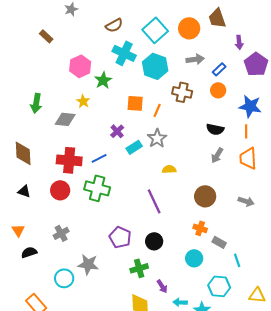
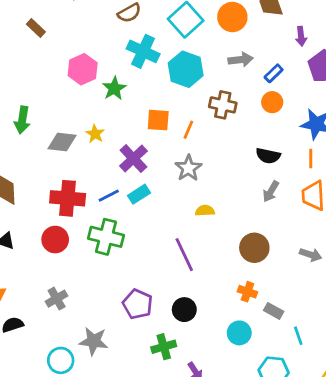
yellow star: (83, 101) -> (95, 134), moved
purple cross: (117, 131) -> (133, 158), size x1.5
cyan rectangle: (134, 147) -> (139, 194), moved

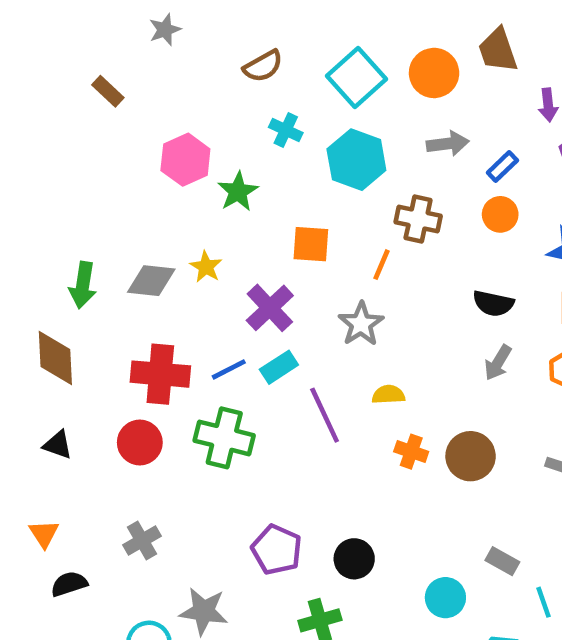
cyan cross: (143, 51) -> (286, 130), size x0.6
green arrow: (22, 120) -> (83, 285), moved
orange line: (188, 130) -> (382, 265), moved
purple line: (184, 255) -> (325, 415), moved
orange cross: (247, 292) -> (411, 452), moved

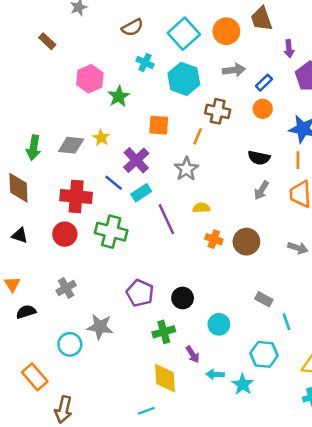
blue line: (229, 369) -> (114, 183), moved, turned 66
cyan circle: (445, 598) -> (219, 324), moved

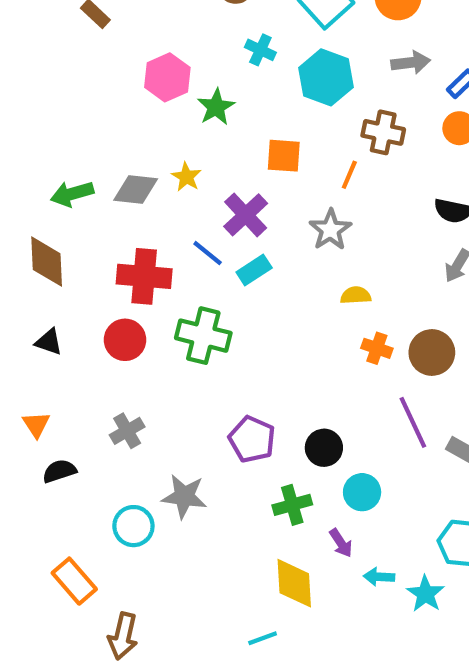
green arrow: (33, 148) -> (72, 194), turned 65
purple line: (166, 219) -> (413, 422), moved
cyan circle: (219, 324) -> (362, 492), moved

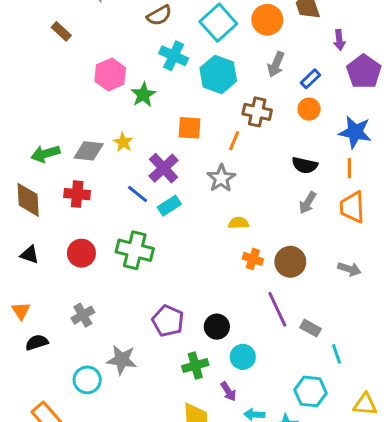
cyan cross: (260, 50) -> (174, 56), size x1.4
gray arrow: (411, 63) -> (276, 64), turned 120
red cross: (144, 276) -> (77, 194), moved, size x0.7

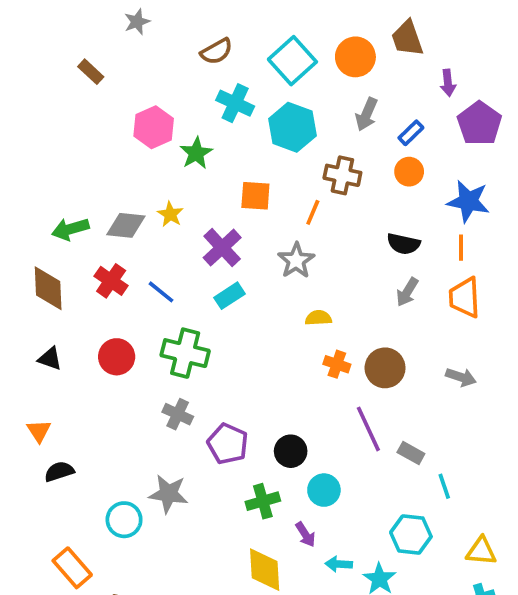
red cross: (77, 194) -> (111, 281), turned 30
blue line: (138, 194) -> (161, 292), moved
gray cross: (83, 315) -> (178, 414), moved, turned -35

